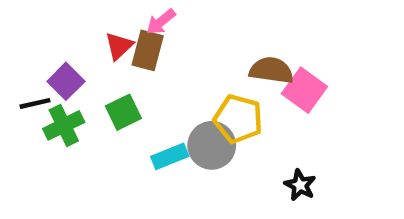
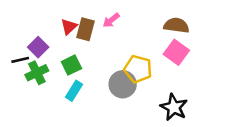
pink arrow: (161, 22) -> (111, 20), moved
brown semicircle: (271, 70) -> (176, 25), moved
cyan rectangle: (170, 156) -> (74, 91), moved, turned -36
black star: (300, 185) -> (174, 107), size x1.5

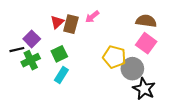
gray circle: (123, 84) -> (132, 69), moved

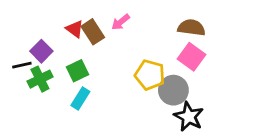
red triangle: (57, 22) -> (75, 29), turned -40
brown rectangle: (71, 24) -> (93, 32), turned -48

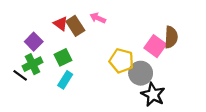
pink arrow: (121, 22) -> (98, 18), turned 63
brown semicircle: (192, 28) -> (171, 37), moved, turned 85
black line: (22, 65) -> (20, 75), moved, turned 49

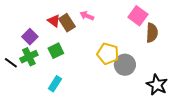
pink square: (155, 46) -> (138, 16), moved
black line: (20, 75) -> (11, 63), moved
cyan rectangle: (65, 80) -> (55, 84), moved
black star: (153, 95) -> (157, 85), moved

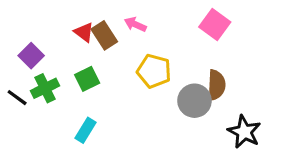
brown semicircle: (152, 33) -> (216, 85), moved
purple square: (30, 37) -> (31, 56), moved
yellow pentagon: (108, 54) -> (154, 71), moved

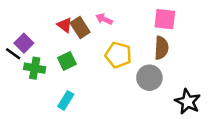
pink square: (215, 24) -> (165, 19), turned -30
brown semicircle: (216, 85) -> (161, 48), moved
green cross: (45, 88) -> (35, 68), turned 36
black line: (17, 98) -> (13, 54), moved

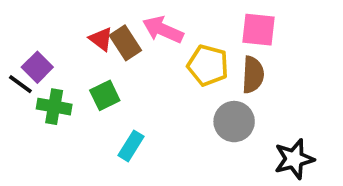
pink arrow: (104, 19) -> (163, 30), size x1.5
yellow pentagon: (118, 55) -> (208, 65), moved
cyan rectangle: (66, 100) -> (131, 146), moved
black star: (188, 102) -> (294, 159), turned 30

